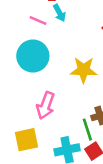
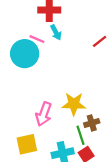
cyan circle: (33, 56) -> (25, 54), moved
yellow star: (84, 70) -> (74, 104), moved

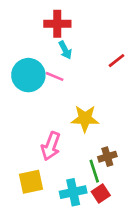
pink line: (37, 39) -> (55, 76), moved
yellow star: (74, 104) -> (85, 119), moved

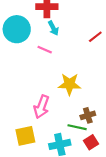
cyan circle: (28, 75) -> (17, 29), moved
green line: (94, 171) -> (77, 127), turned -60
red square: (101, 194) -> (91, 142), moved

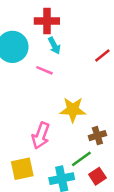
brown cross: (88, 115) -> (97, 136), moved
green line: (77, 127) -> (81, 159), turned -48

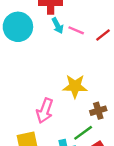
pink line: (44, 70) -> (76, 30), moved

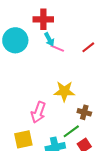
pink line: (76, 30) -> (57, 48), moved
brown cross: (98, 111) -> (84, 112), turned 32

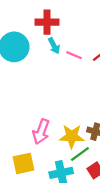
pink line: (57, 48) -> (74, 55), moved
yellow star: (64, 91) -> (72, 136), moved

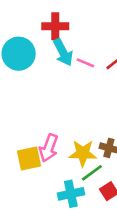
cyan arrow: (54, 46) -> (63, 52), size x1.5
yellow square: (23, 163) -> (29, 158), moved

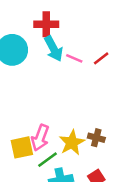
yellow star: (83, 153) -> (72, 143), turned -30
green line: (92, 173) -> (47, 160), moved

